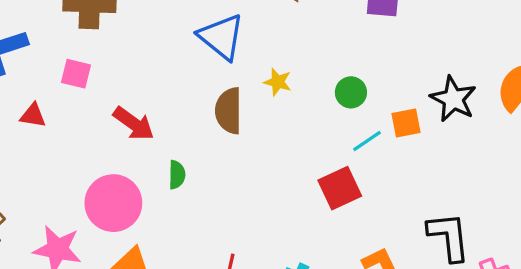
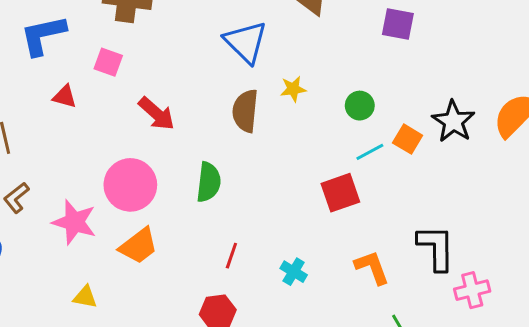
yellow star: (278, 82) -> (293, 89), turned -30
orange square: (406, 123) -> (408, 139), turned 36
green semicircle: (177, 175) -> (209, 182), moved, size x1.5

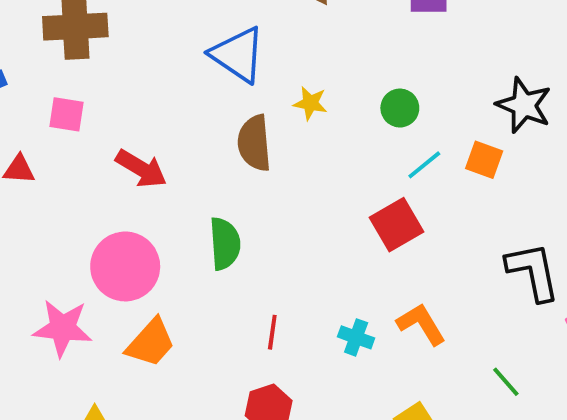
yellow star: (293, 89) -> (310, 103), turned 30
orange square: (408, 139) -> (484, 160), moved
orange L-shape: (372, 267) -> (421, 324), moved

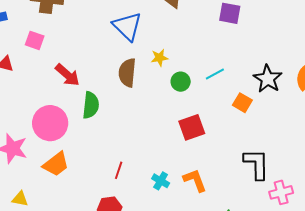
yellow star: (310, 103) -> (159, 58), turned -30
green circle: (400, 108) -> (181, 82), moved
cyan line: (424, 165) -> (215, 74), moved
green semicircle: (225, 244) -> (91, 105), moved

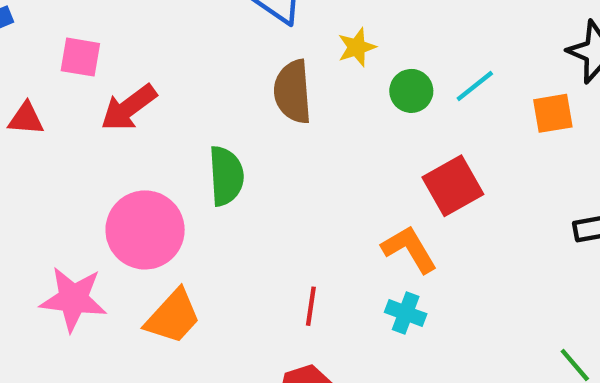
cyan line: (215, 74) -> (475, 86), moved
red arrow: (67, 75) -> (129, 108), moved, turned 112
orange square: (242, 103) -> (553, 113), turned -30
orange L-shape: (195, 180) -> (409, 249), moved

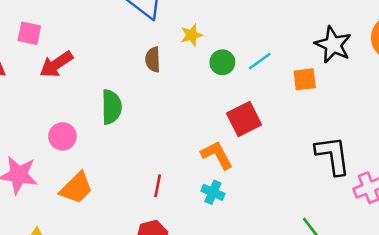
brown semicircle: (293, 92) -> (153, 59), size x0.7
pink circle: (145, 230) -> (62, 136), size x0.6

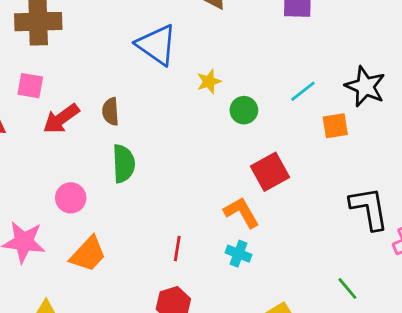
brown semicircle: (153, 59) -> (111, 111), moved
cyan line: (260, 61) -> (303, 91), moved

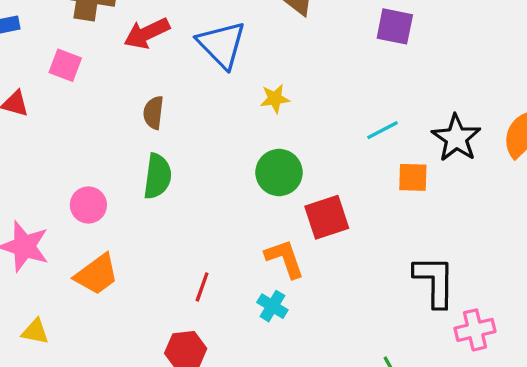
green circle: (244, 110) -> (279, 173), moved, size x1.4
red arrow: (61, 119) -> (147, 33), moved

